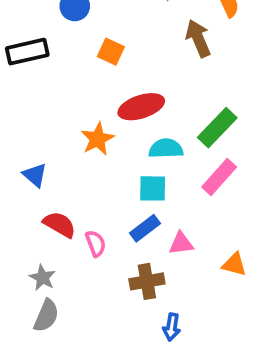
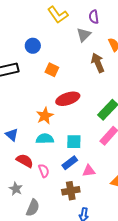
cyan semicircle: (166, 148) -> (45, 139), moved
gray semicircle: (46, 316) -> (33, 208), moved

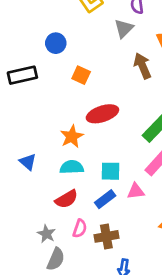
red semicircle: (25, 161) -> (66, 199), moved, turned 120
pink semicircle: (44, 171) -> (80, 228), moved, turned 40
pink triangle: (89, 171) -> (136, 191), moved
gray star: (16, 189) -> (46, 234), moved

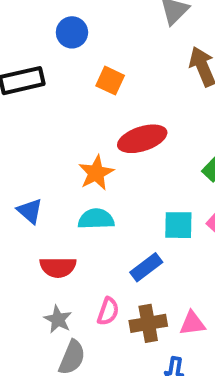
cyan square: (110, 171) -> (178, 225), moved
pink triangle: (136, 191) -> (192, 323), moved
red semicircle: (66, 199) -> (58, 267), moved, turned 30

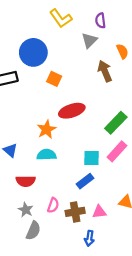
blue circle: (72, 32) -> (33, 52), size x1.6
blue rectangle: (146, 267) -> (85, 181), moved

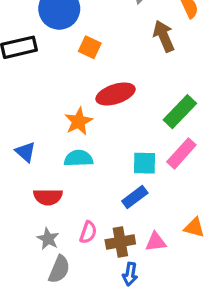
blue arrow: (89, 238) -> (130, 274), moved

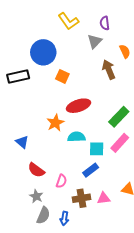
cyan semicircle: (79, 158) -> (76, 137), moved
red semicircle: (48, 197) -> (36, 170), turned 36
pink semicircle: (88, 232) -> (61, 181), moved
blue arrow: (130, 274) -> (64, 218), moved

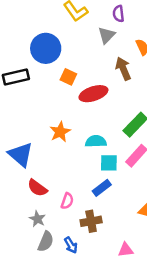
red ellipse: (79, 106) -> (93, 94), moved
cyan semicircle: (76, 137) -> (96, 141), moved
blue triangle: (22, 142) -> (21, 154), size x1.6
pink triangle: (104, 198) -> (126, 250), moved
blue arrow: (64, 218) -> (71, 245), turned -40

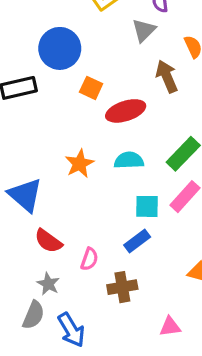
cyan semicircle: (96, 141) -> (129, 160), moved
gray semicircle: (46, 242) -> (33, 315), moved
blue arrow: (71, 245) -> (71, 330), moved, size x1.5

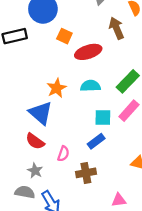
blue triangle: (25, 195) -> (41, 113), moved
gray semicircle: (33, 315) -> (25, 192), turned -102

